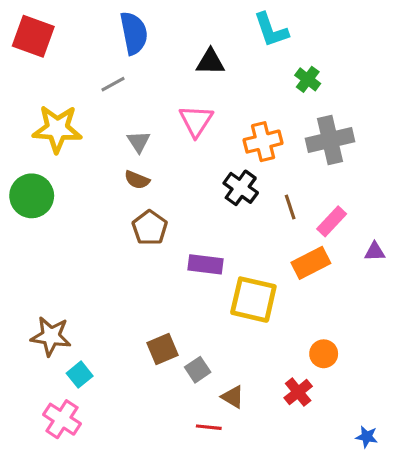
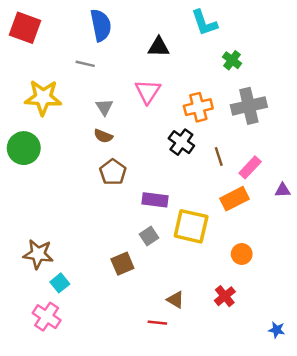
gray line: (113, 84) -> (85, 64), turned 42
orange circle: (324, 354) -> (242, 254), moved
gray square: (198, 370) -> (149, 236), moved

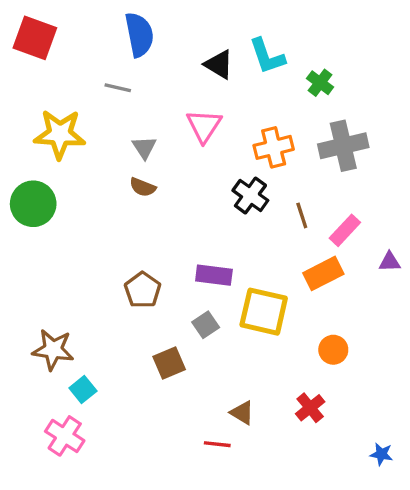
cyan L-shape: (204, 23) -> (267, 56), moved
black triangle: (159, 47) -> (219, 64), turned 30
brown pentagon: (113, 172) -> (143, 290), moved

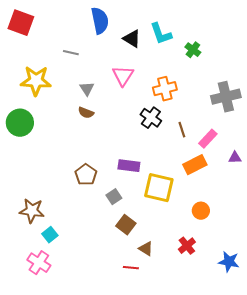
blue semicircle: (139, 35) -> (100, 21), moved
gray cross: (343, 146) -> (226, 97), moved
gray square: (206, 325) -> (114, 197), moved
brown square: (169, 363) -> (126, 225), moved, turned -30
blue star: (381, 454) -> (229, 262), moved, size x1.5

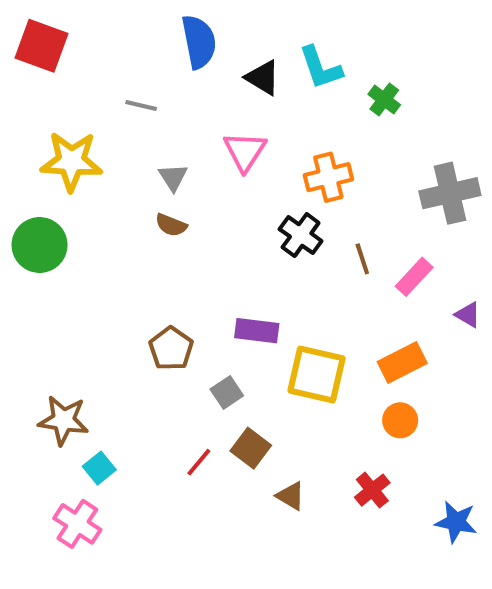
purple triangle: (235, 158) -> (468, 315), turned 32
orange rectangle: (195, 165) -> (402, 363), moved
red line: (131, 268) -> (199, 462), moved, turned -56

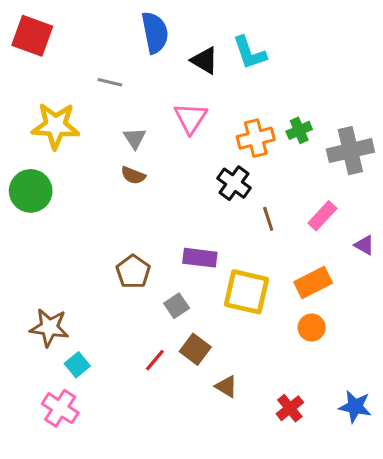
green cross: (384, 100) -> (299, 130), moved, turned 30
brown line: (362, 259) -> (268, 219), moved
red cross: (372, 490) -> (290, 408), moved

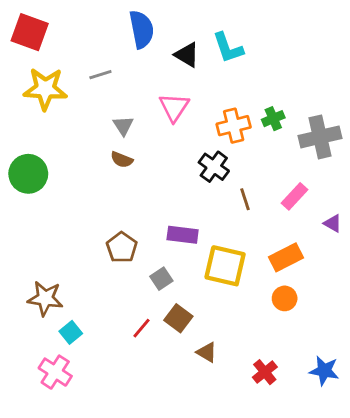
gray line: (110, 82) -> (100, 75), turned -30
yellow star: (56, 126) -> (45, 89), moved

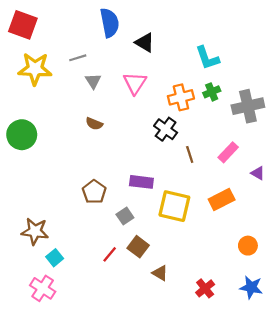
cyan L-shape: (228, 48) -> (207, 58), moved
gray triangle: (123, 126) -> (93, 81), moved
orange circle: (285, 298) -> (248, 246), moved

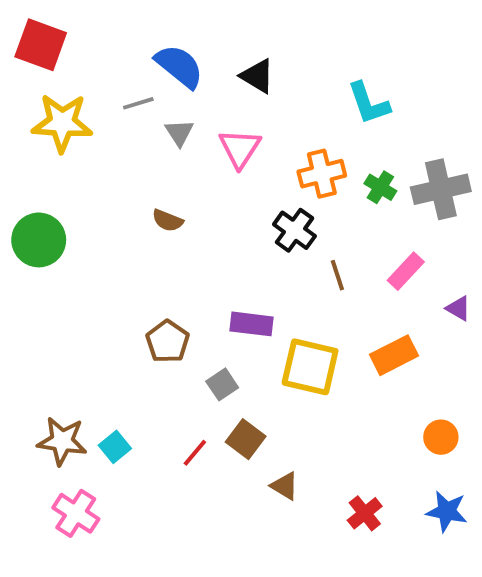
blue semicircle: (110, 23) -> (179, 66), moved, turned -40
gray triangle: (93, 81) -> (179, 133), moved
green cross: (212, 92) -> (380, 187), moved, turned -35
brown star: (35, 231) -> (62, 441), moved
cyan square: (55, 258) -> (115, 447), moved

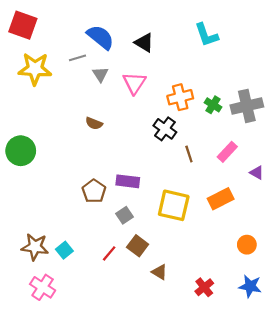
cyan L-shape: (369, 103) -> (206, 35), moved
green circle: (39, 240) -> (21, 151), moved
purple rectangle: (252, 324) -> (128, 181), moved

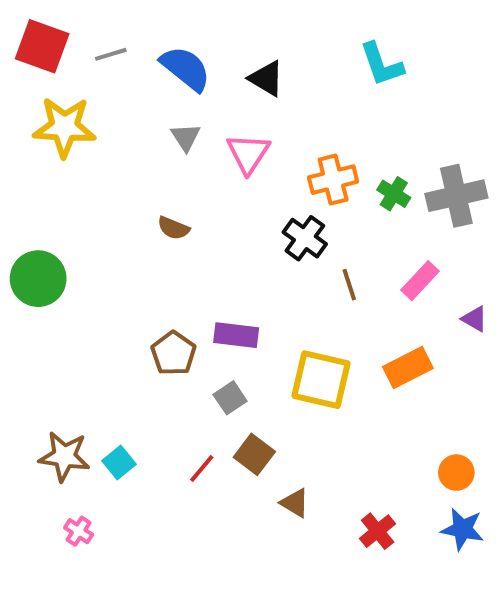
gray line: (78, 58) -> (111, 54), moved
orange circle: (247, 245) -> (456, 473), moved
pink cross: (43, 287) -> (79, 531), size x0.6

